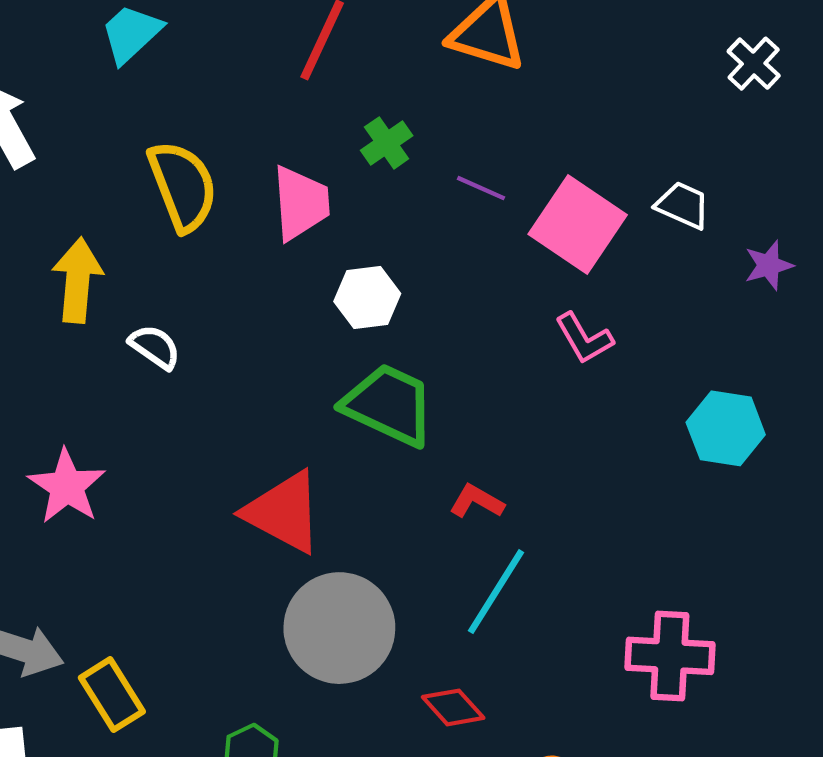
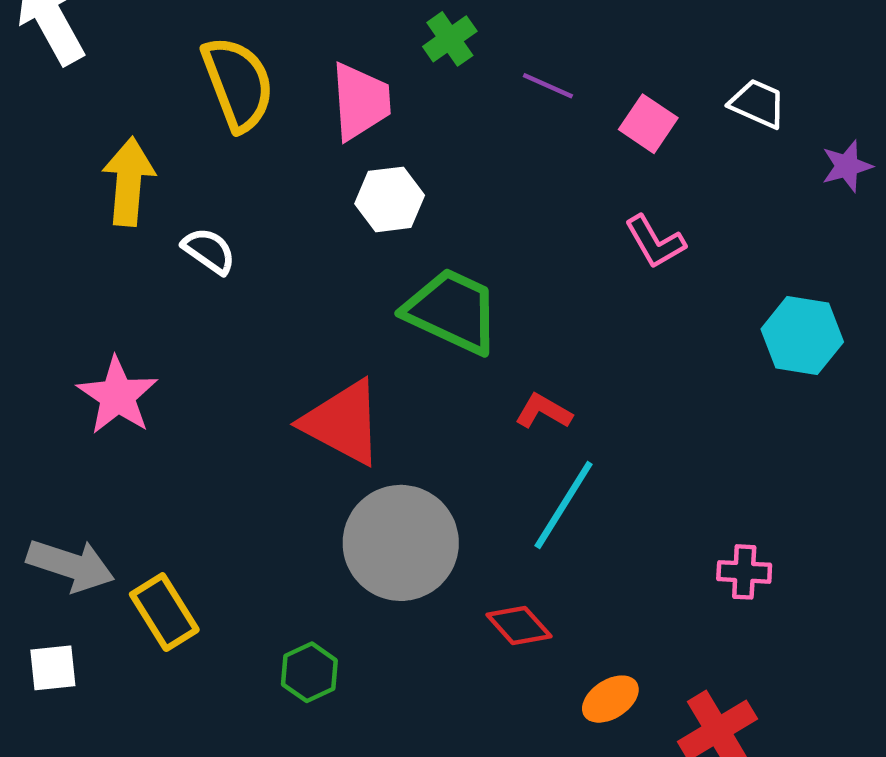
pink square: (578, 225) -> (648, 124), size x0.6
white hexagon: (367, 297) -> (390, 199), moved
pink cross: (670, 656) -> (744, 572), size x0.6

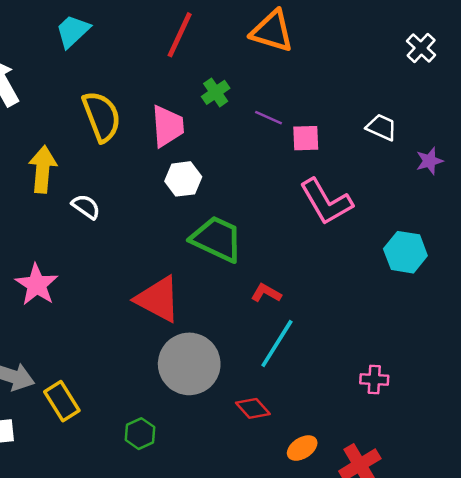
pink square: (648, 124) -> (306, 138), moved, turned -36
pink L-shape: (655, 242) -> (326, 202), size x1.6

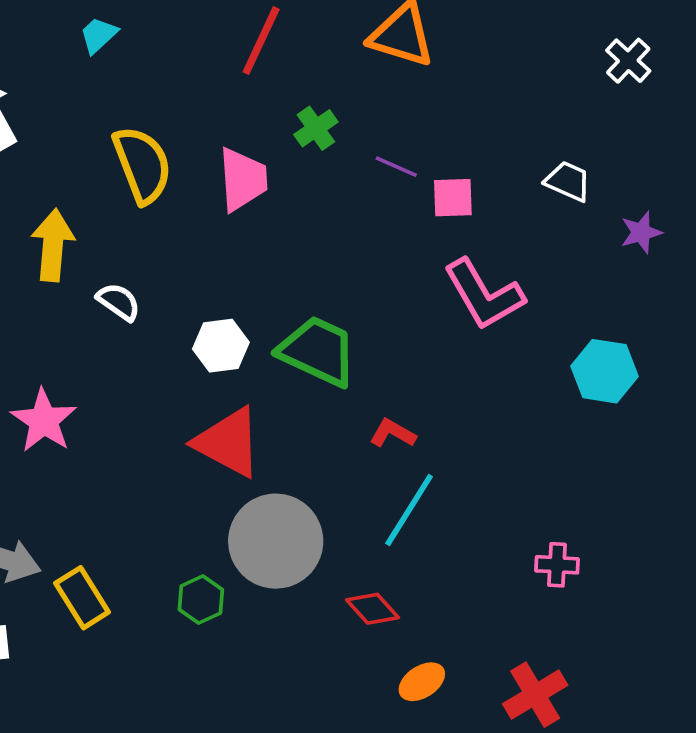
cyan trapezoid: (73, 31) -> (99, 35), size x0.7
white hexagon: (183, 179) -> (221, 346), moved
green hexagon: (140, 434) -> (201, 600), moved
orange ellipse: (302, 448) -> (422, 682), moved

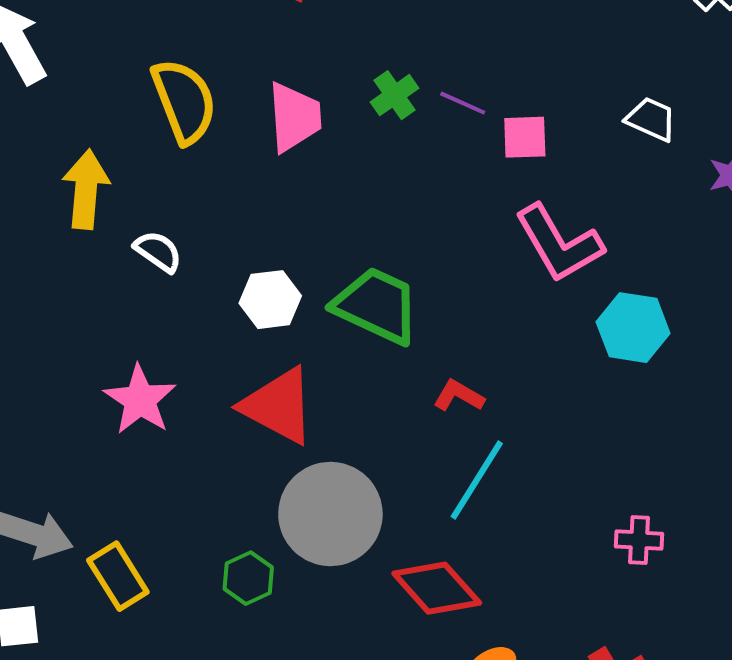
green cross: (316, 128) -> (395, 95), moved
cyan hexagon: (605, 371) -> (633, 328), moved
pink star: (44, 421) -> (140, 400), moved
red diamond: (373, 609) -> (437, 588), size x1.5

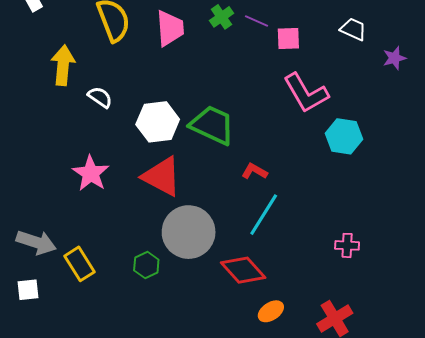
white hexagon: (270, 300) -> (158, 122), size x1.4

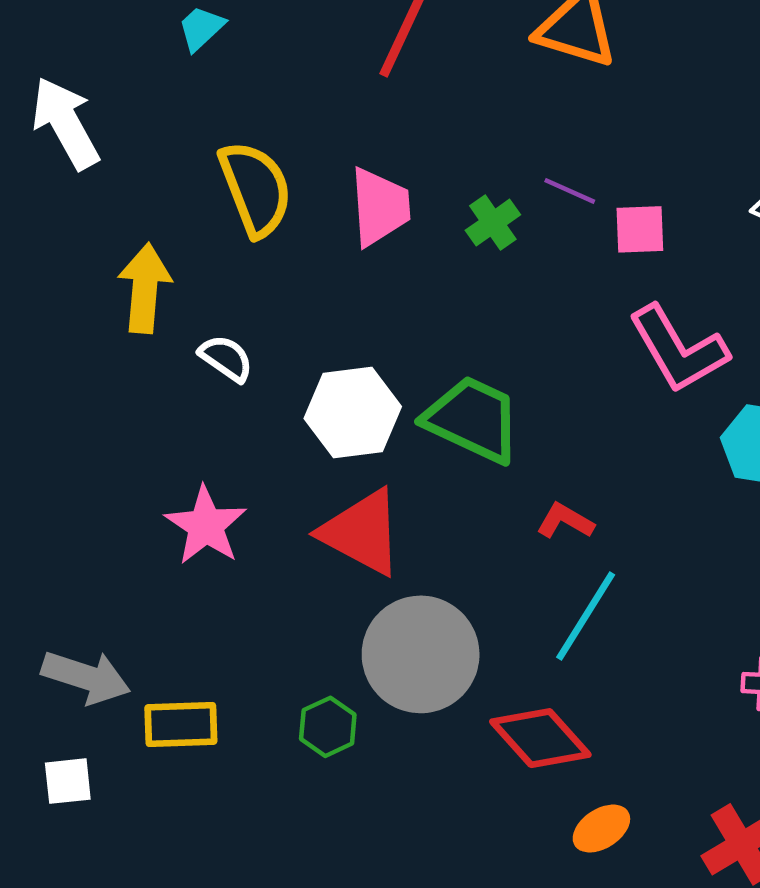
green cross: (221, 17) -> (493, 223), moved
yellow rectangle: (79, 264) -> (181, 725), turned -60

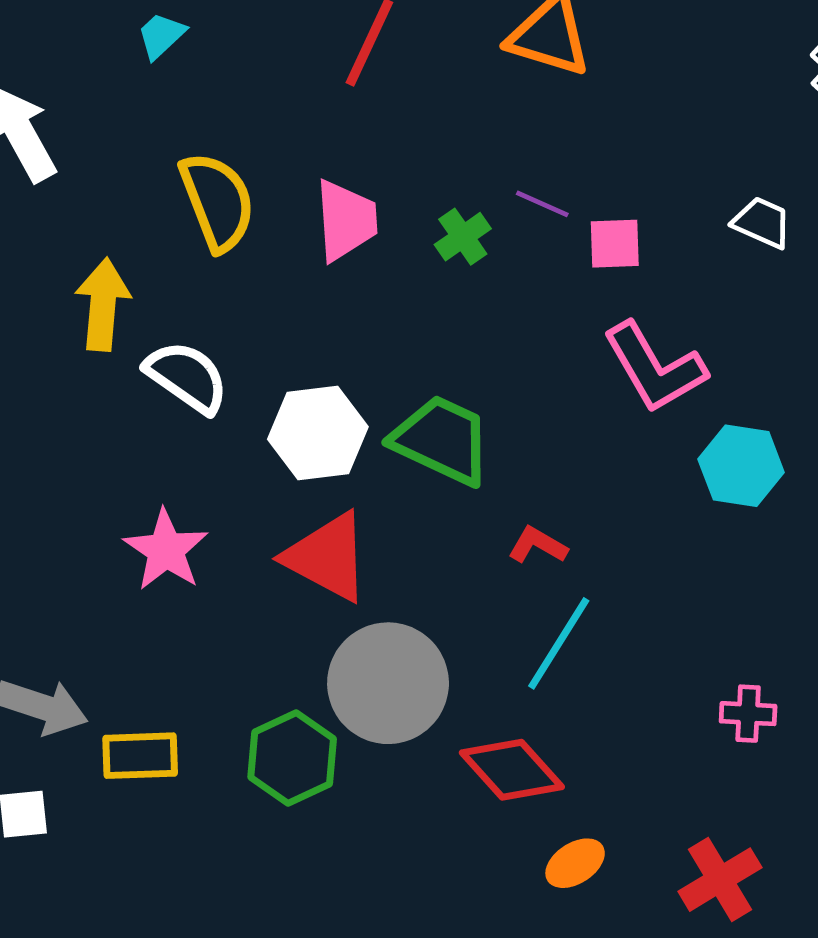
white semicircle: (226, 358) -> (187, 377), size x1.5
green hexagon: (328, 727) -> (292, 758), size x1.5

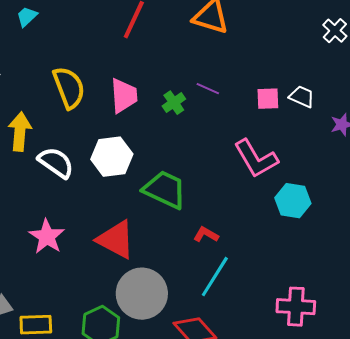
cyan trapezoid: (161, 36) -> (27, 17), moved
pink square: (615, 244) -> (268, 99), moved
white hexagon: (318, 433) -> (112, 157), moved
pink cross: (748, 714) -> (296, 307), size x1.6

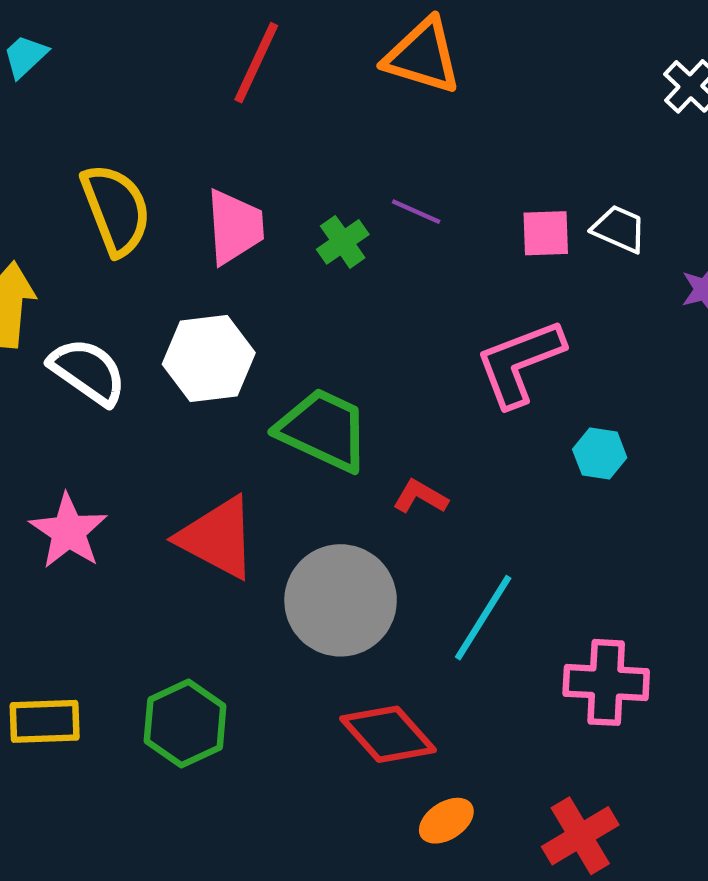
pink L-shape: (256, 159) -> (520, 363), turned 99
cyan hexagon: (293, 201) -> (600, 454), size x0.7
red L-shape: (206, 235) -> (420, 497), moved
cyan line: (215, 277) -> (483, 618), moved
gray circle: (142, 294) -> (341, 600), moved

